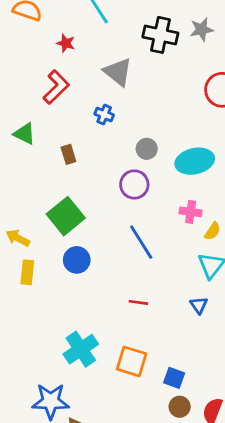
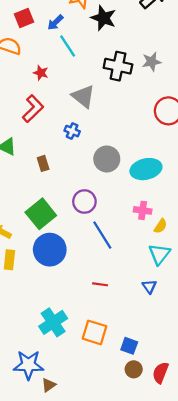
gray circle: (147, 149) -> (107, 159), size x1.5
purple circle: (134, 184) -> (84, 201), moved
blue circle: (77, 260) -> (50, 250), size x1.5

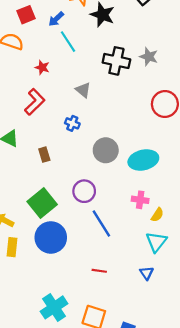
gray star: (152, 62) -> (149, 57), turned 30
gray triangle: (83, 96) -> (83, 90), size x0.7

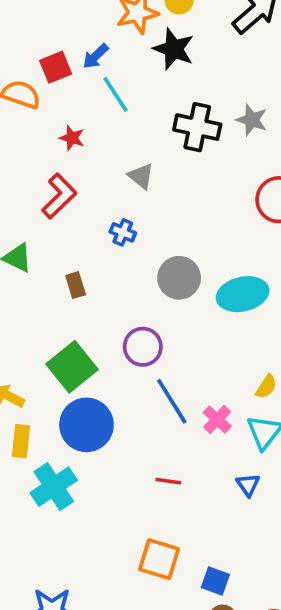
red square: (26, 15) -> (56, 67), moved
pink cross: (140, 200) -> (217, 419), moved, turned 35
cyan cross: (54, 307) -> (54, 487), moved

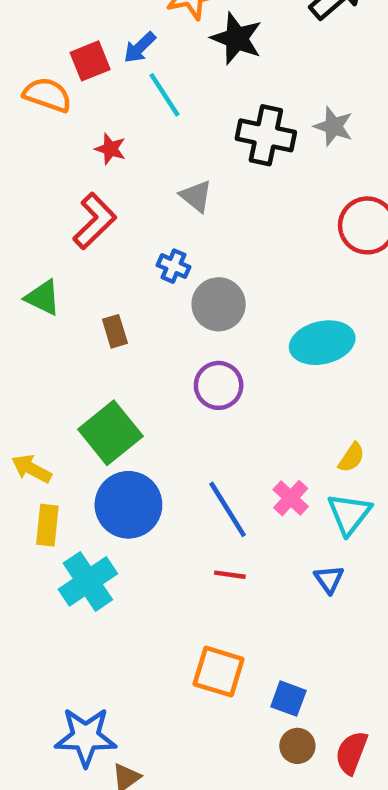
gray circle: (179, 278) -> (219, 304), moved
purple circle: (143, 347) -> (219, 385), moved
blue line: (172, 401) -> (228, 509), moved

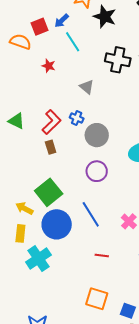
red L-shape: (95, 221) -> (52, 122), moved
green triangle: (43, 298) -> (16, 121), moved
yellow arrow: (32, 469) -> (24, 208), moved
blue line: (228, 509) -> (91, 214), moved

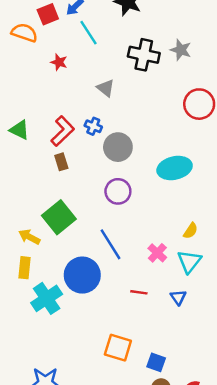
blue circle: (57, 224) -> (82, 275), moved
red line: (102, 256) -> (139, 292), moved

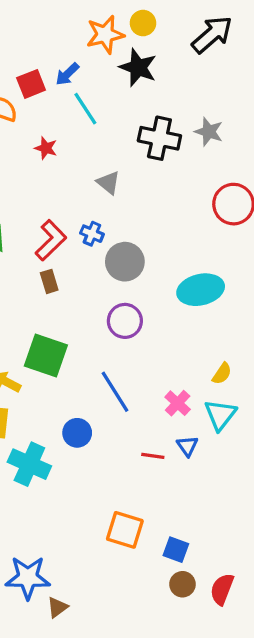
green square: (59, 217) -> (46, 355), turned -32
blue circle: (82, 275) -> (77, 433), size x0.6
blue triangle: (178, 297) -> (187, 446), moved
cyan cross: (47, 298) -> (29, 464), turned -32

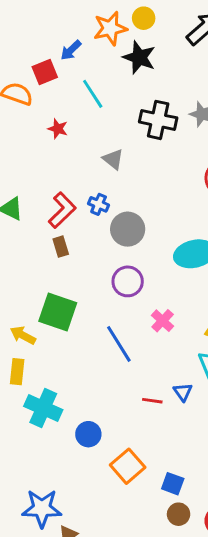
blue arrow: (67, 74) -> (71, 50), moved
pink cross: (178, 403) -> (163, 321), moved
blue circle: (77, 433) -> (88, 434), moved
orange square: (125, 530) -> (128, 466), turned 32

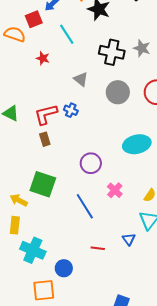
red L-shape: (62, 210) -> (46, 114), turned -150
gray circle: (128, 229) -> (118, 92), moved
red line: (152, 401) -> (98, 248), moved
orange square: (128, 466) -> (44, 290), moved, turned 35

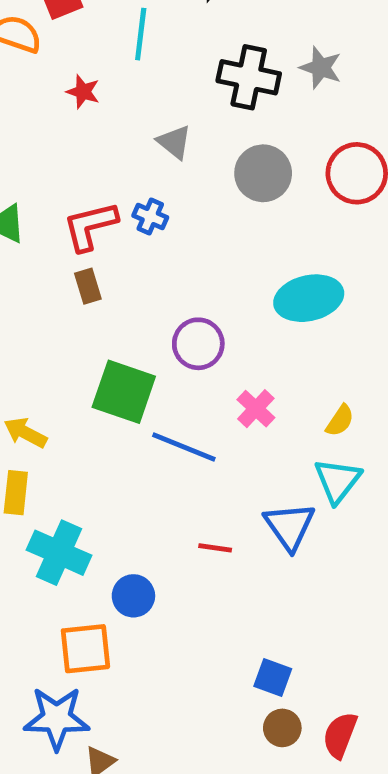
cyan line: (67, 34) -> (141, 34), turned 40
green square: (43, 184) -> (124, 392), moved
blue line: (85, 206) -> (184, 447), turned -36
blue triangle: (129, 239) -> (290, 526), size x1.6

